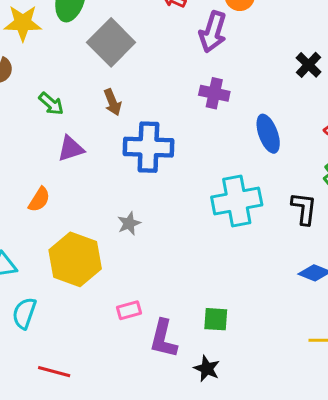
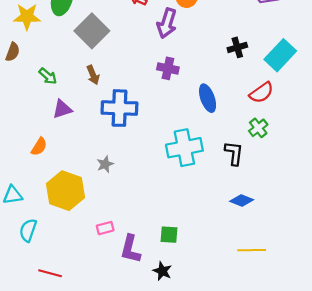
black cross: (309, 65) -> (237, 47), turned 30

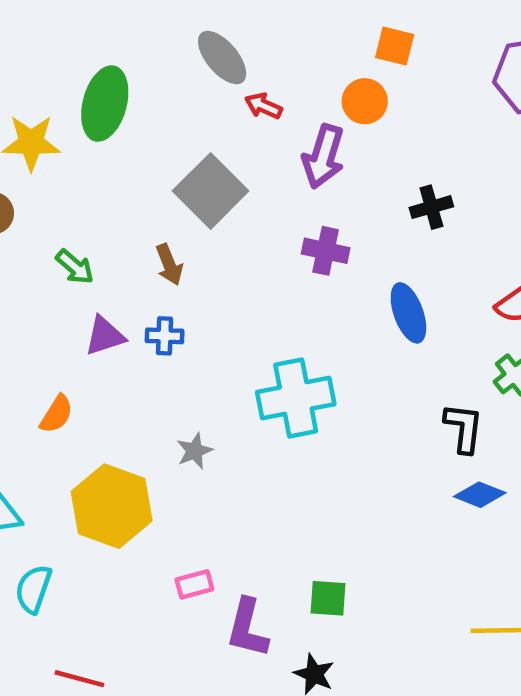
gray square: (92, 31) -> (211, 191), moved
black cross: (237, 47) -> (431, 207), moved
blue cross: (119, 108) -> (165, 336), moved, size x0.5
cyan cross: (184, 148) -> (296, 398), moved
blue diamond: (242, 201) -> (480, 495), moved

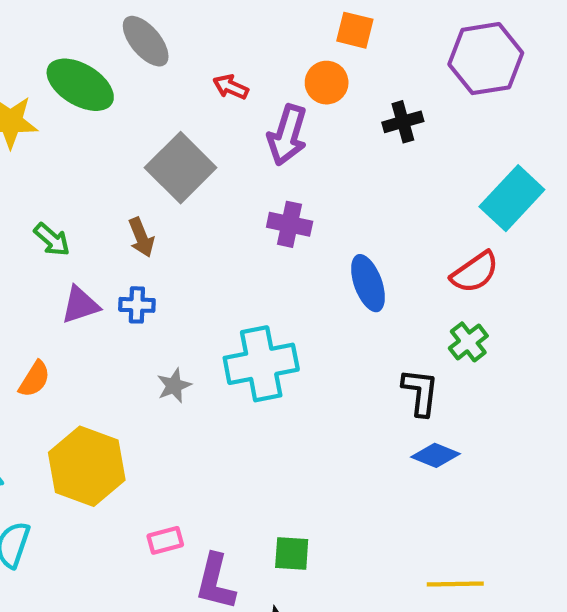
gray ellipse: (222, 58) -> (146, 41), moved
green ellipse: (105, 104) -> (80, 85), turned -74
black cross: (431, 207) -> (403, 122), moved
gray star: (194, 451) -> (174, 386), moved

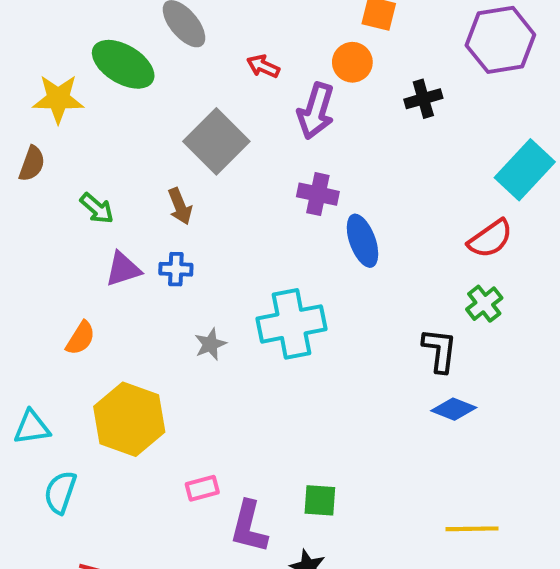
blue ellipse: (368, 283) -> (362, 241), moved

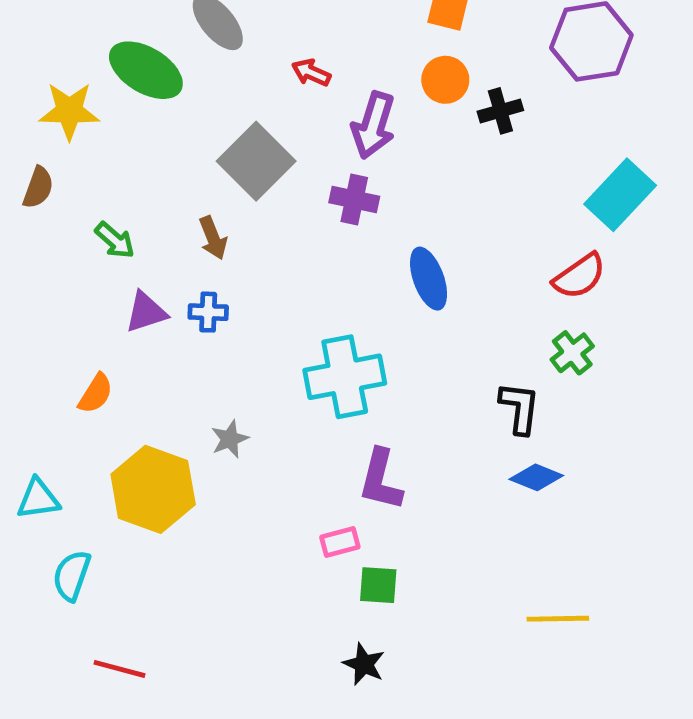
orange circle: (352, 62) -> (445, 80), moved
purple cross: (318, 194) -> (354, 200), moved
gray star: (210, 344) -> (230, 439), moved
pink rectangle: (202, 488) -> (340, 542), moved
purple L-shape: (249, 527) -> (381, 480), moved

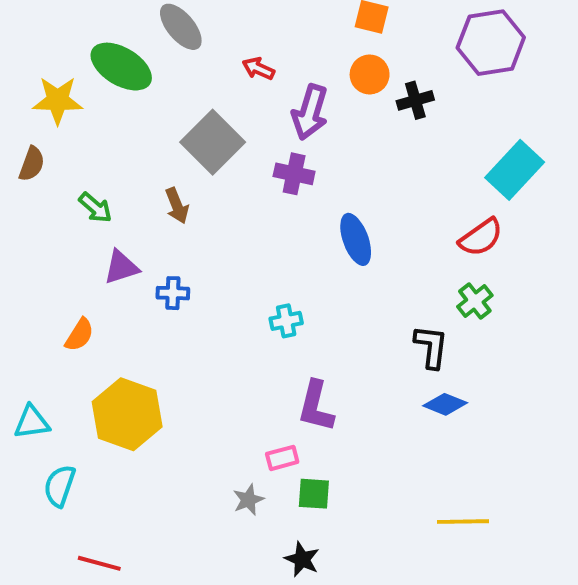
blue cross: (208, 312) -> (173, 293), moved
cyan cross: (345, 377) -> (286, 321), size x0.5
gray star: (230, 439) -> (248, 500), moved

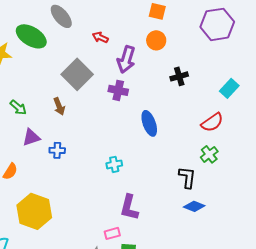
black cross: (415, 100) -> (179, 76), moved
cyan rectangle: (515, 170) -> (229, 88), size x0.7

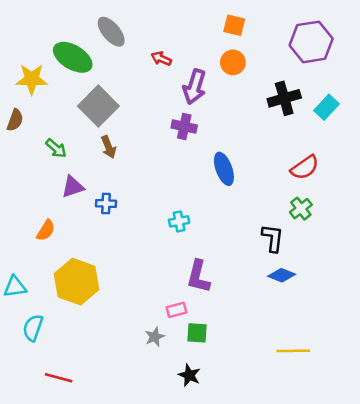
gray square: (77, 74) -> (98, 106), moved
black cross: (179, 76) -> (284, 98), moved, size x1.4
cyan rectangle: (229, 88) -> (327, 107), moved

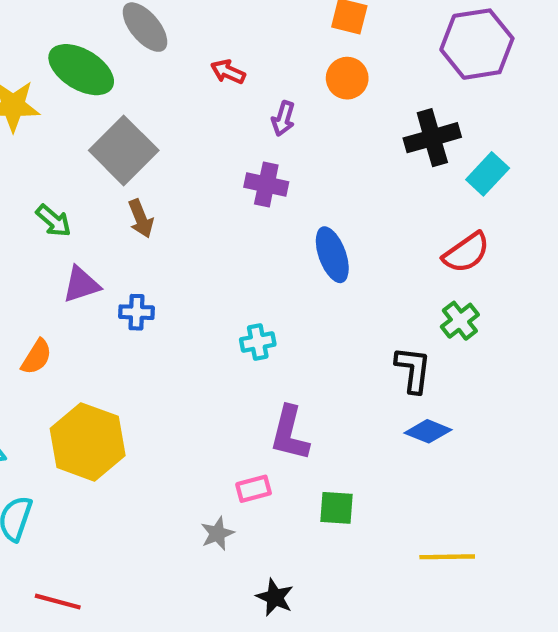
purple arrow: (194, 87) -> (283, 119), size x0.6
cyan rectangle: (327, 107) -> (488, 174), moved
green square: (197, 333) -> (337, 508), moved

